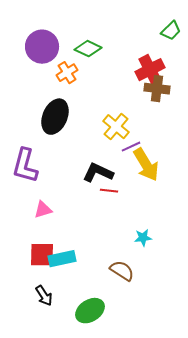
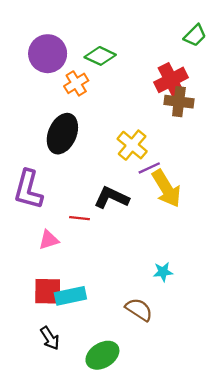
red line: (109, 191) -> (80, 218), moved

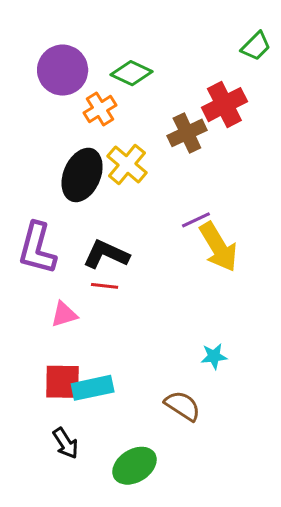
brown cross: (179, 102) -> (187, 133), moved, turned -32
yellow cross: (132, 145) -> (127, 164), moved
black L-shape: (112, 198) -> (106, 254), moved

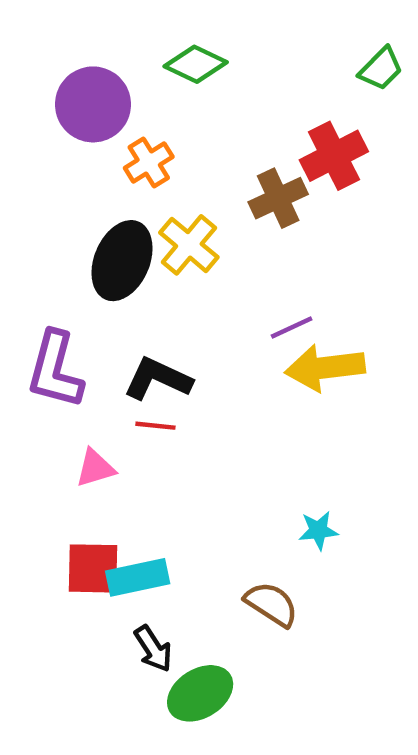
green diamond: (132, 73) -> (196, 64), moved
yellow arrow: (218, 247) -> (325, 368), turned 114
black arrow: (66, 443) -> (153, 649), moved

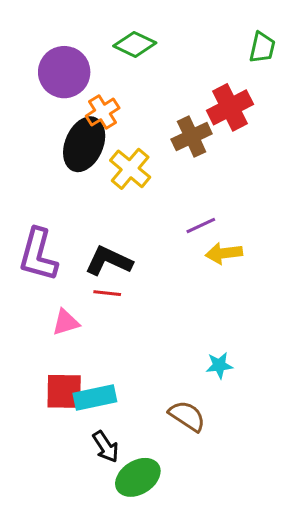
green trapezoid: (381, 69) -> (262, 48), turned -32
black ellipse: (122, 261) -> (84, 144), moved
yellow arrow: (325, 368) -> (224, 253), size x0.7

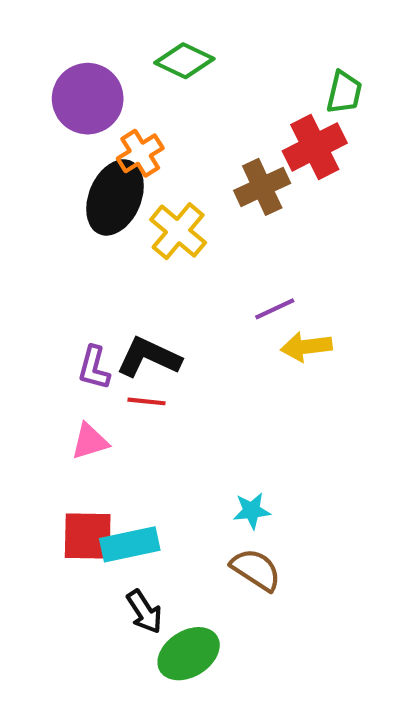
green trapezoid: (262, 48) -> (344, 92), moved
purple L-shape: (38, 255) -> (94, 368), moved, size x0.6
cyan star: (219, 365) -> (252, 511), moved

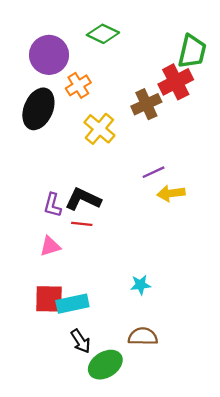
green trapezoid: (344, 92) -> (192, 51), size x1.4
black ellipse: (115, 197) -> (38, 109), moved
brown semicircle: (256, 570) -> (143, 336), moved, turned -32

